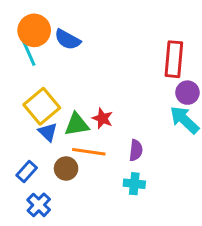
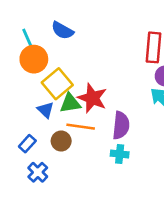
orange circle: (34, 30) -> (34, 59), moved
yellow square: (42, 106) -> (57, 84), moved
red star: (102, 118) -> (92, 98), size x1.6
purple semicircle: (136, 150) -> (121, 125), size x1.5

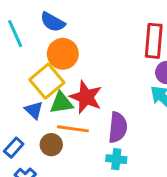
orange circle: (34, 59) -> (63, 54), moved

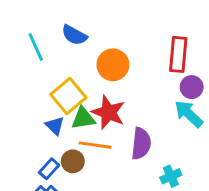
orange circle: (63, 54) -> (113, 65), moved
blue rectangle: (14, 148) -> (49, 169), moved
cyan cross: (116, 159) -> (171, 176), moved, turned -30

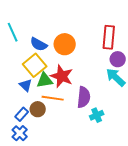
blue semicircle: (74, 35) -> (39, 44), moved
cyan cross: (171, 176) -> (97, 115), moved

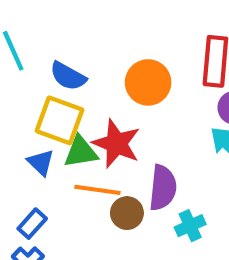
orange circle: (65, 44) -> (148, 82), moved
yellow square: (35, 65) -> (60, 120), turned -30
brown circle: (38, 109) -> (127, 213), moved

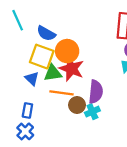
orange circle: (148, 82) -> (67, 51), moved
blue rectangle: (32, 224) -> (27, 111), turned -32
cyan cross: (190, 226) -> (92, 112), moved

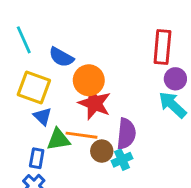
yellow square: (42, 57) -> (34, 87), moved
green triangle: (53, 73) -> (58, 139), moved

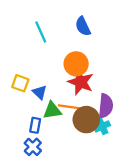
cyan line: (24, 40) -> (41, 32), moved
blue semicircle: (61, 57) -> (83, 26), moved, turned 36
yellow square: (34, 87) -> (20, 83), moved, size x0.7
brown circle: (102, 151) -> (86, 120), size x1.5

